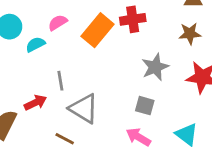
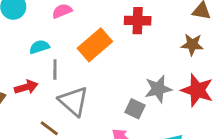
orange rectangle: (98, 30) -> (95, 45), moved
cyan semicircle: (35, 44) -> (39, 47), moved
gray star: (155, 67) -> (158, 89), moved

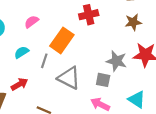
gray line: (55, 70) -> (44, 61), moved, turned 32
gray star: (158, 89) -> (116, 61), turned -30
gray triangle: (74, 101) -> (69, 78), moved

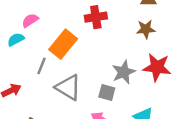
cyan semicircle: (22, 52) -> (16, 39), moved
gray star: (116, 61) -> (124, 72), turned 30

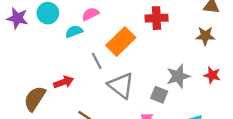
gray line: (41, 66) -> (97, 61), turned -56
red star: (157, 67) -> (212, 75), size x0.6

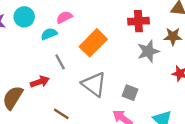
red cross: (157, 18) -> (138, 21), moved
gray line: (97, 61) -> (60, 62), moved
gray star: (178, 76) -> (148, 51), moved

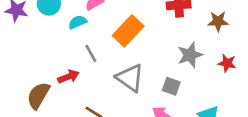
gray star: (148, 51) -> (190, 55), moved

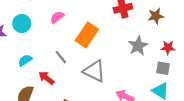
cyan semicircle: (78, 22) -> (25, 60), moved
red arrow: (69, 77) -> (46, 78), turned -112
gray square: (171, 86) -> (163, 68), moved

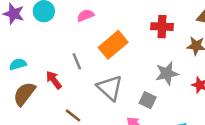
cyan semicircle: (25, 60) -> (18, 64), moved
gray square: (163, 68) -> (148, 100), moved

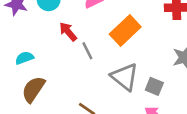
red arrow: (54, 80) -> (68, 32), moved
gray square: (148, 100) -> (154, 86), moved

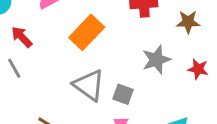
gray line: (87, 51) -> (14, 68), moved

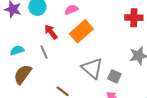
orange rectangle: (87, 32) -> (81, 31), moved

